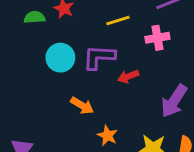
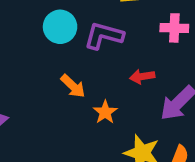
red arrow: (128, 76) -> (142, 77), moved
orange star: (107, 136) -> (105, 112), moved

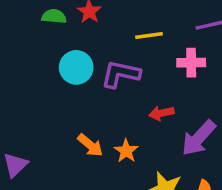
orange arrow: (73, 86) -> (90, 145), moved

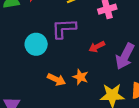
cyan circle: (76, 67) -> (36, 44), moved

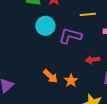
cyan circle: (36, 44) -> (45, 26), moved

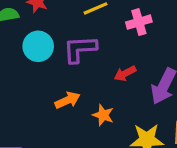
orange arrow: (50, 76) -> (67, 100), moved, turned -49

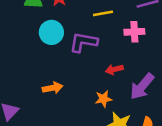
orange arrow: (67, 100) -> (53, 88), moved
orange star: (103, 115) -> (103, 99), moved, turned 30

